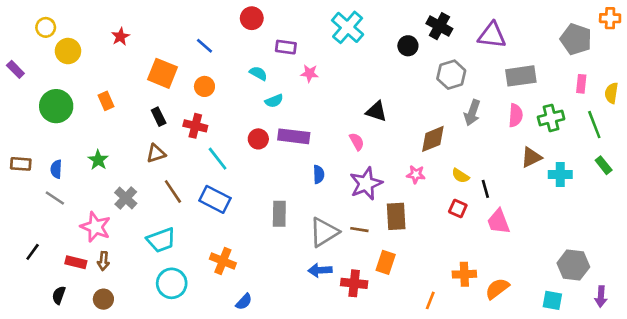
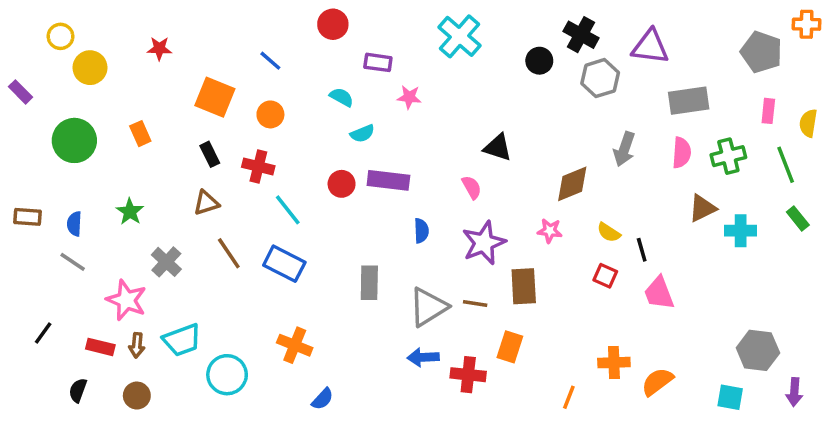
red star: (120, 37) -> (159, 49), turned 30
gray hexagon: (451, 75) -> (600, 78), moved
cyan trapezoid: (161, 240) -> (182, 340), moved

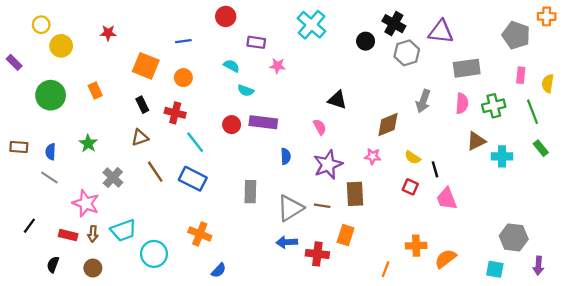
blue line: (270, 61) -> (183, 41), turned -49
cyan semicircle: (362, 134) -> (246, 91), turned 42

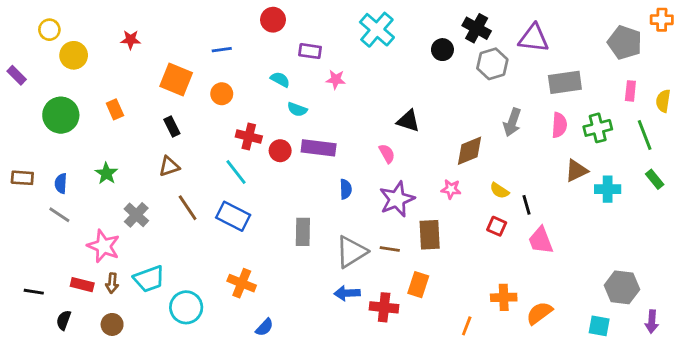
red cross: (175, 113) -> (249, 136), moved
black line: (29, 226) -> (34, 292), moved, turned 63

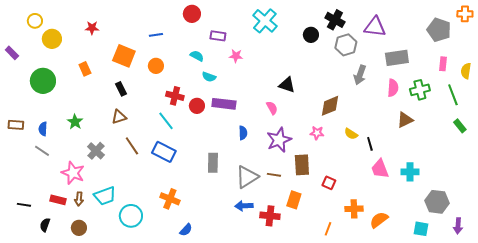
orange rectangle: (115, 109) -> (85, 69), moved
gray arrow: (512, 122) -> (360, 75), moved
cyan cross: (608, 189) -> (410, 172), moved
red square: (497, 226) -> (329, 183), moved

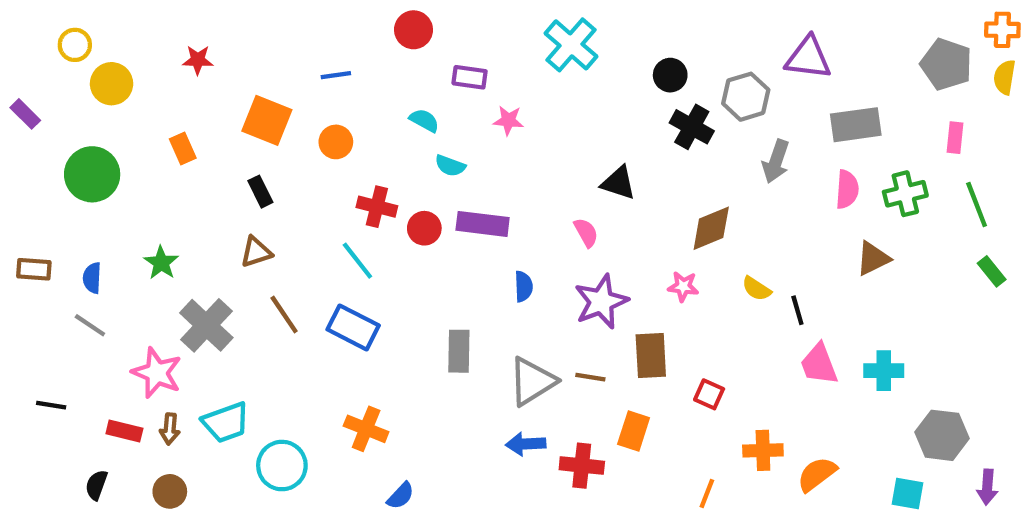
black cross: (335, 20) -> (692, 127), moved
yellow semicircle: (466, 71) -> (1005, 77), moved
gray cross: (96, 151) -> (206, 325), size x1.4
black line: (24, 205) -> (51, 405), moved

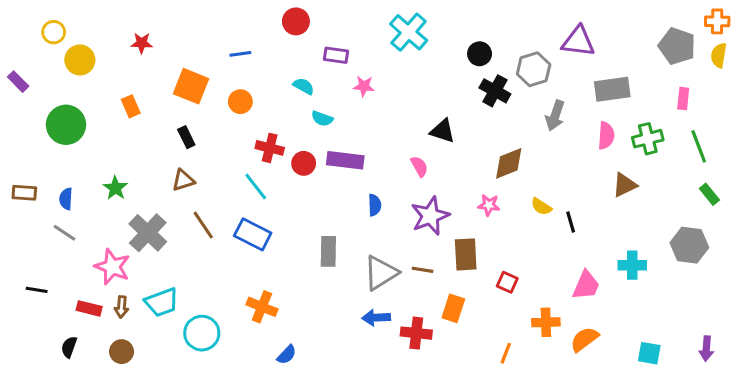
pink trapezoid: (819, 364) -> (586, 285), moved, turned -136
gray hexagon: (942, 435) -> (689, 245), moved

